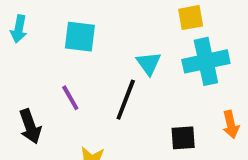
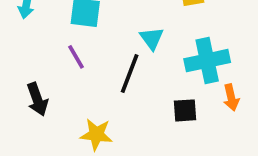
cyan cross: (206, 61) -> (207, 61), moved
purple line: (70, 98) -> (76, 57), moved

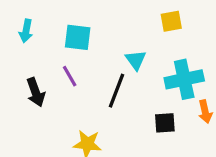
black arrow: (37, 99) -> (36, 92), moved

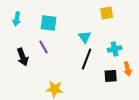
cyan cross: (184, 79) -> (115, 49), size x0.6
black line: (116, 91) -> (87, 59), moved
black square: (165, 123) -> (111, 76), moved

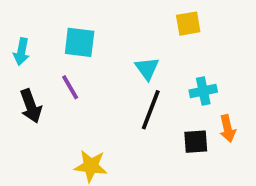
cyan arrow: (17, 19) -> (21, 52), moved

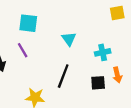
yellow square: (188, 24) -> (117, 13), moved
black line: (151, 110) -> (63, 76), moved

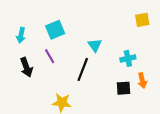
cyan square: (28, 23) -> (55, 30), turned -30
black line: (63, 76) -> (83, 69), moved

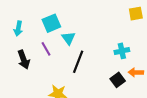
cyan triangle: (95, 45) -> (68, 38), moved
orange arrow: (142, 80) -> (136, 72), turned 104
black square: (123, 88) -> (118, 80), turned -32

